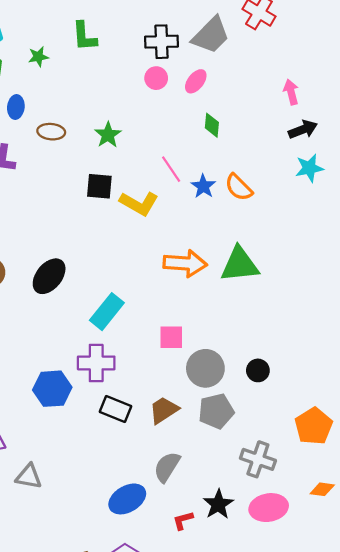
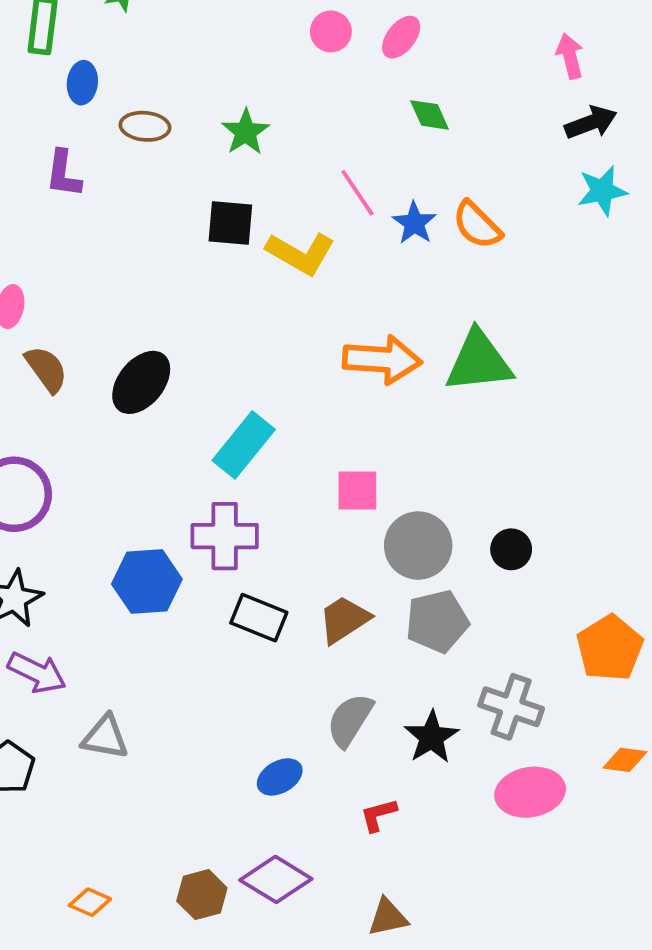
green diamond: (212, 125) -> (430, 115), turned -30
blue ellipse: (127, 499) -> (280, 777), size x0.7
black star: (218, 504) -> (431, 737), moved

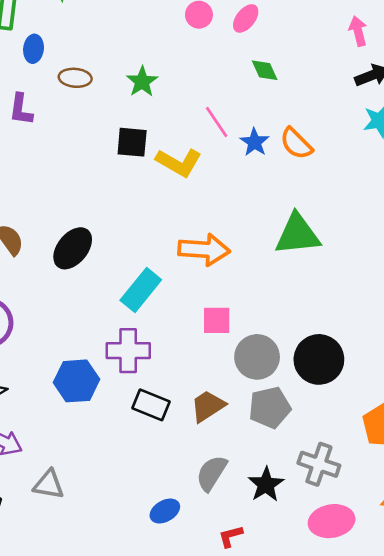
orange arrow: (382, 360) -> (204, 250), moved
black circle: (511, 549) -> (319, 359), size x1.8

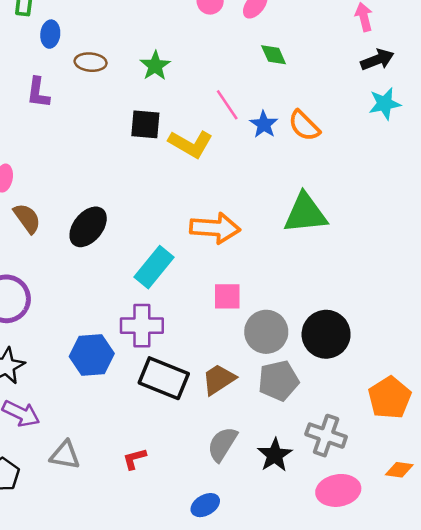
black rectangle: (151, 405) -> (164, 378), size x1.4
blue ellipse: (165, 511) -> (205, 505), moved
red L-shape: (231, 536) -> (134, 459), moved

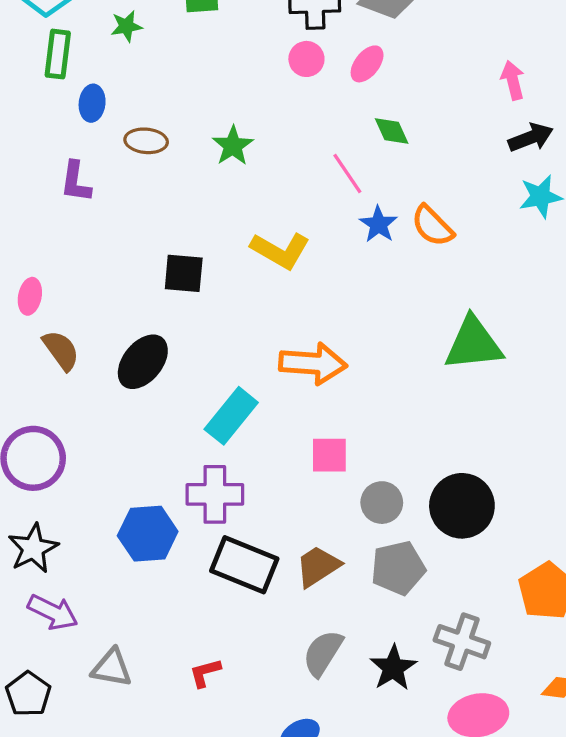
pink line: (227, 105) -> (347, 174), moved
black square: (145, 124) -> (184, 273), moved
green triangle: (305, 213) -> (473, 344), moved
gray circle: (266, 332) -> (382, 503), size x0.7

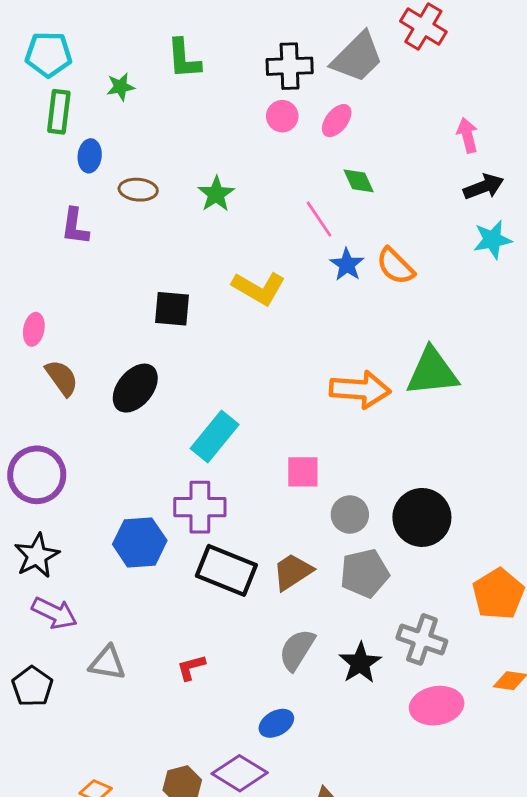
orange arrow: (313, 363) -> (360, 390), moved

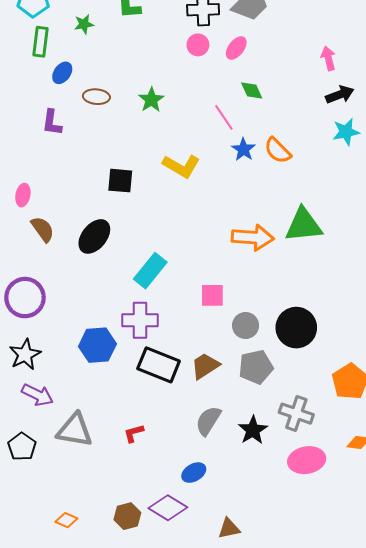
blue ellipse: (90, 156) -> (62, 73), turned 30
gray triangle: (107, 663) -> (75, 430), size x1.4

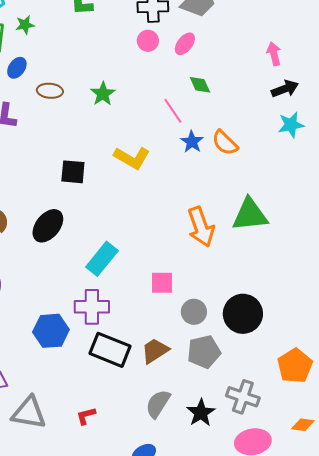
green star: (84, 24) -> (25, 25), moved
orange arrow: (253, 237) -> (201, 227), turned 66

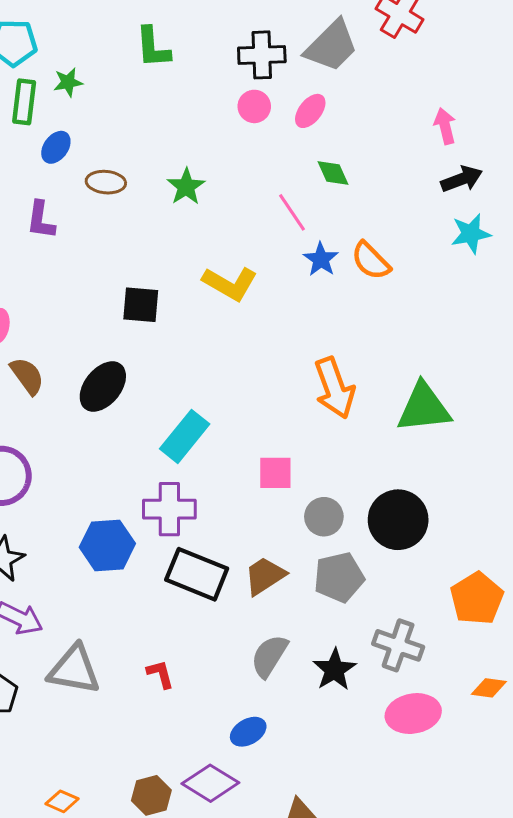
green triangle: (250, 215) -> (424, 408), moved
red L-shape: (86, 416) -> (160, 674), turned 90

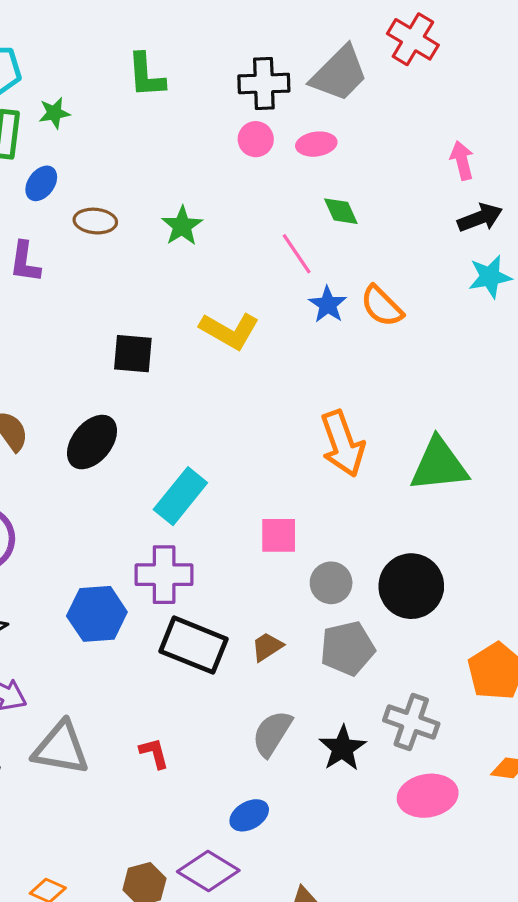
pink ellipse: (310, 111) -> (316, 144), turned 44
brown trapezoid: (265, 576) -> (267, 647), size x0.7

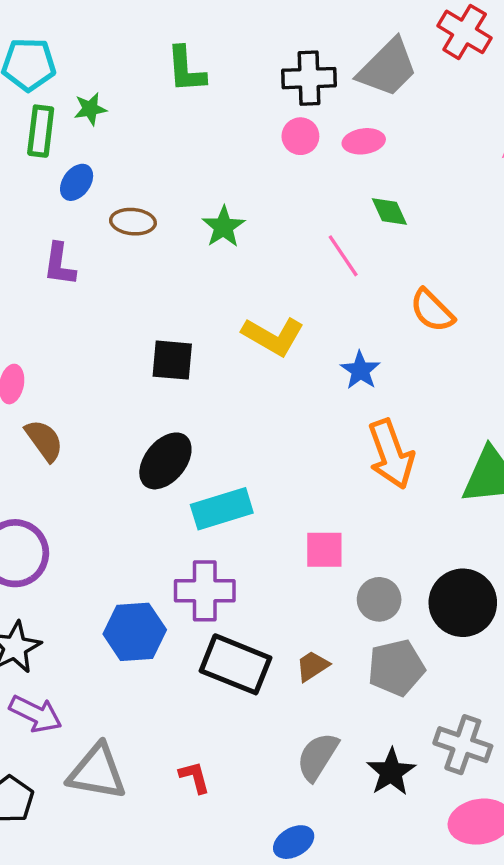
blue star: (328, 305) -> (360, 370), moved
black ellipse: (92, 442) -> (165, 461), moved
cyan rectangle: (180, 496) -> (222, 509), turned 34

